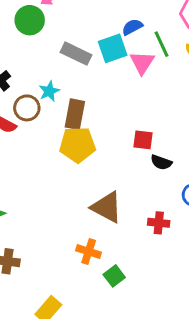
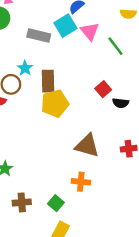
green line: (161, 44) -> (115, 46), moved
red square: (143, 140) -> (103, 89), turned -35
green square: (114, 276) -> (56, 203), moved

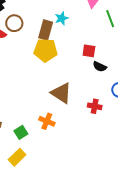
cyan star: (25, 68) -> (62, 18), moved
red square: (103, 89) -> (89, 51), turned 32

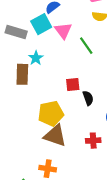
yellow pentagon: (46, 50) -> (51, 113), moved
black semicircle: (100, 67) -> (88, 98), turned -120

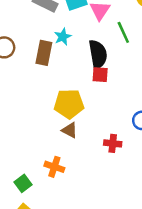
black semicircle: (88, 98) -> (98, 54), moved, size x1.6
brown triangle: (55, 136) -> (70, 130), size x0.6

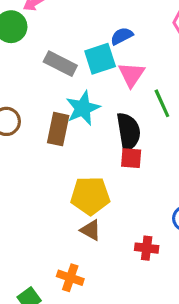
cyan star: (63, 37) -> (83, 108), size x1.5

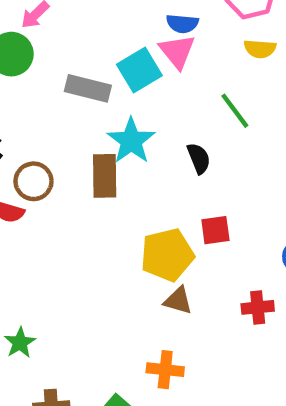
blue semicircle: (122, 36) -> (182, 24), moved, turned -135
pink triangle: (132, 75) -> (177, 51), moved
black semicircle: (128, 132) -> (199, 158), size x0.6
red square: (131, 158) -> (215, 230), moved

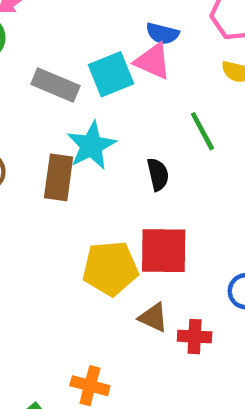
pink triangle: (177, 51) -> (153, 61), turned -36
red square: (215, 230) -> (164, 251), size x1.6
brown triangle: (178, 301) -> (153, 317), moved

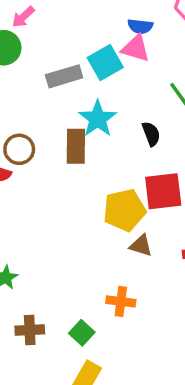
gray rectangle: (55, 85) -> (64, 76), turned -32
brown triangle: (153, 317) -> (141, 246), moved

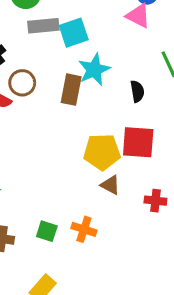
cyan square: (105, 63) -> (74, 33), moved
gray rectangle: (64, 76) -> (43, 26), moved
green square: (82, 333) -> (47, 231), moved, turned -35

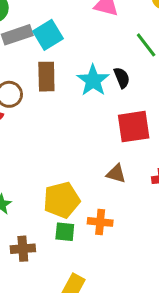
cyan star: (94, 70) -> (93, 80), moved
brown rectangle: (71, 90) -> (46, 77), moved
yellow pentagon: (102, 152) -> (62, 200), moved

